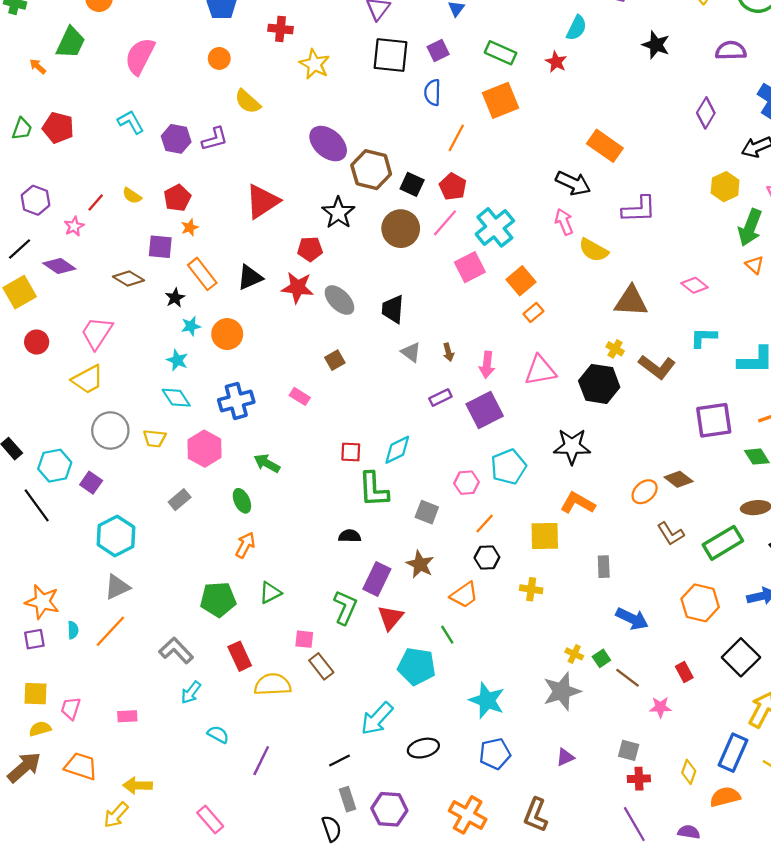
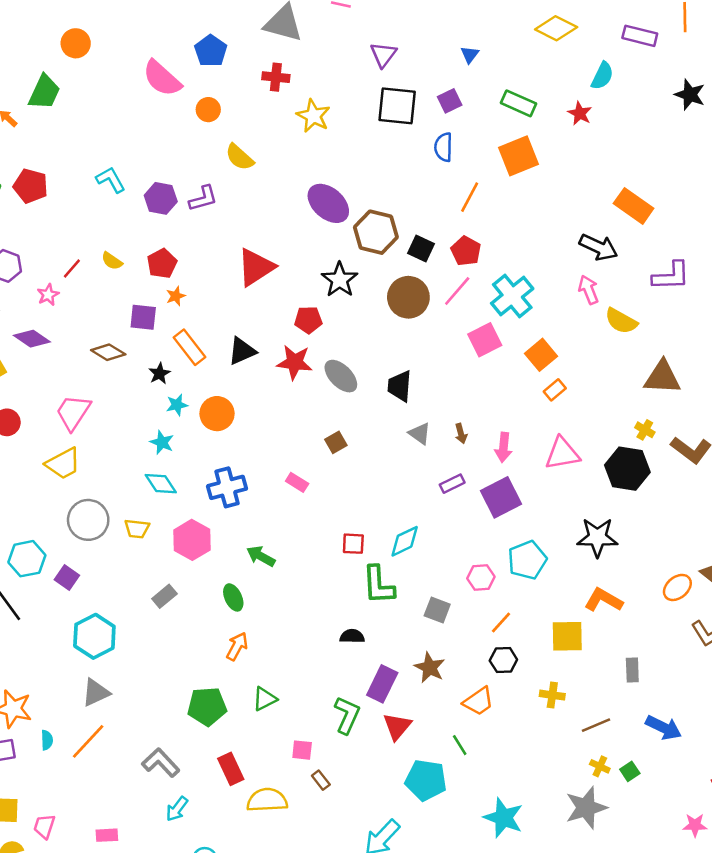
pink semicircle: (140, 56) -> (162, 78), moved, turned -75
brown rectangle: (321, 666) -> (321, 780), size x0.7
brown line: (628, 678) -> (596, 725), moved, turned -60

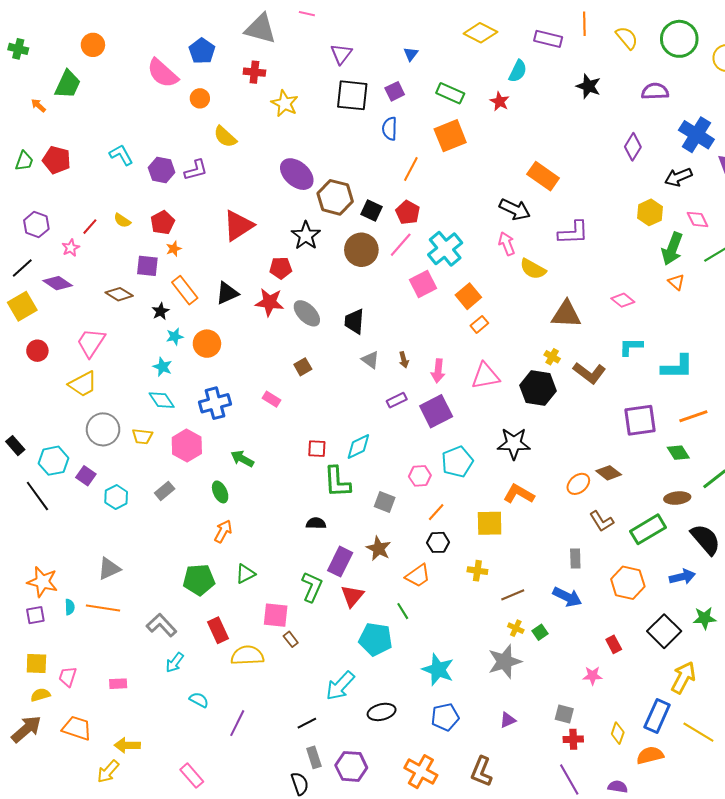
cyan hexagon: (94, 636) -> (116, 497), moved, size x0.7
gray rectangle: (632, 670) -> (575, 559), moved
orange line: (88, 741) -> (103, 608), turned 56
pink square: (302, 750) -> (276, 615), size x1.5

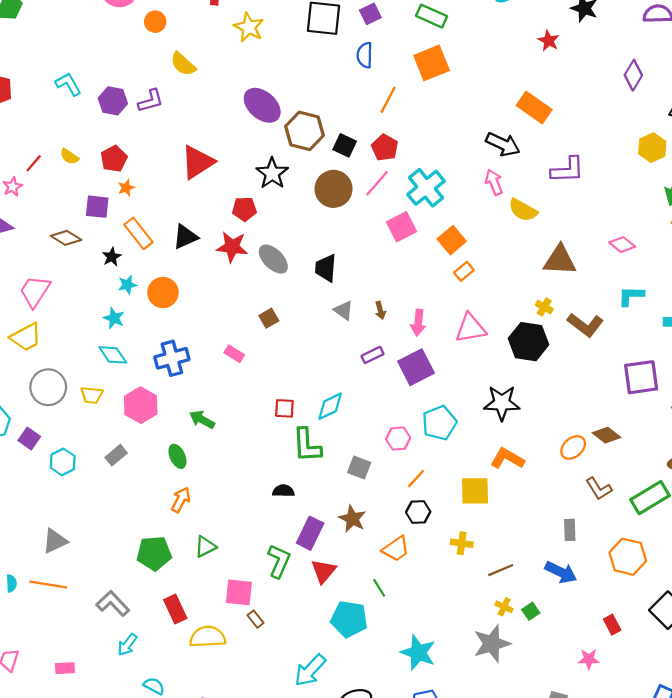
red star: (500, 101) -> (549, 41), moved

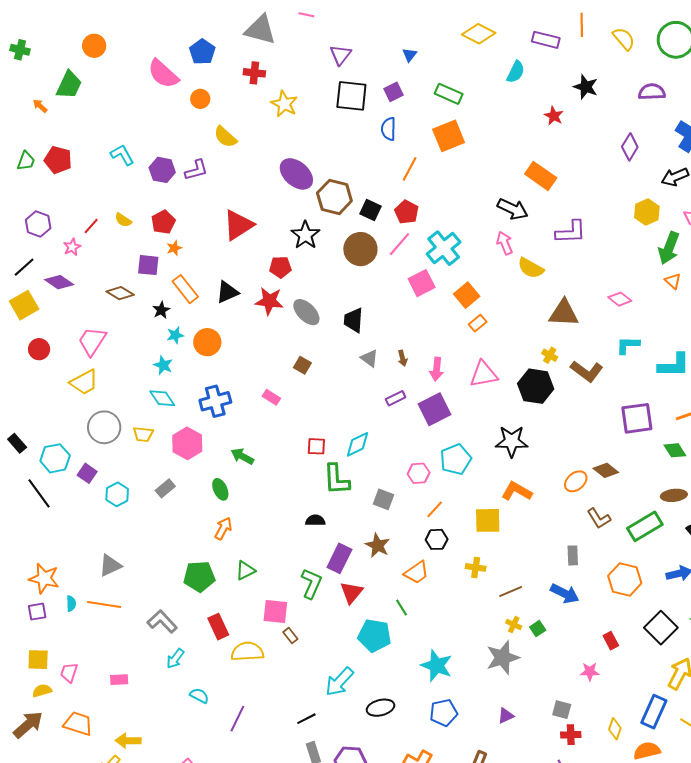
brown square: (269, 318) -> (302, 365), turned -30

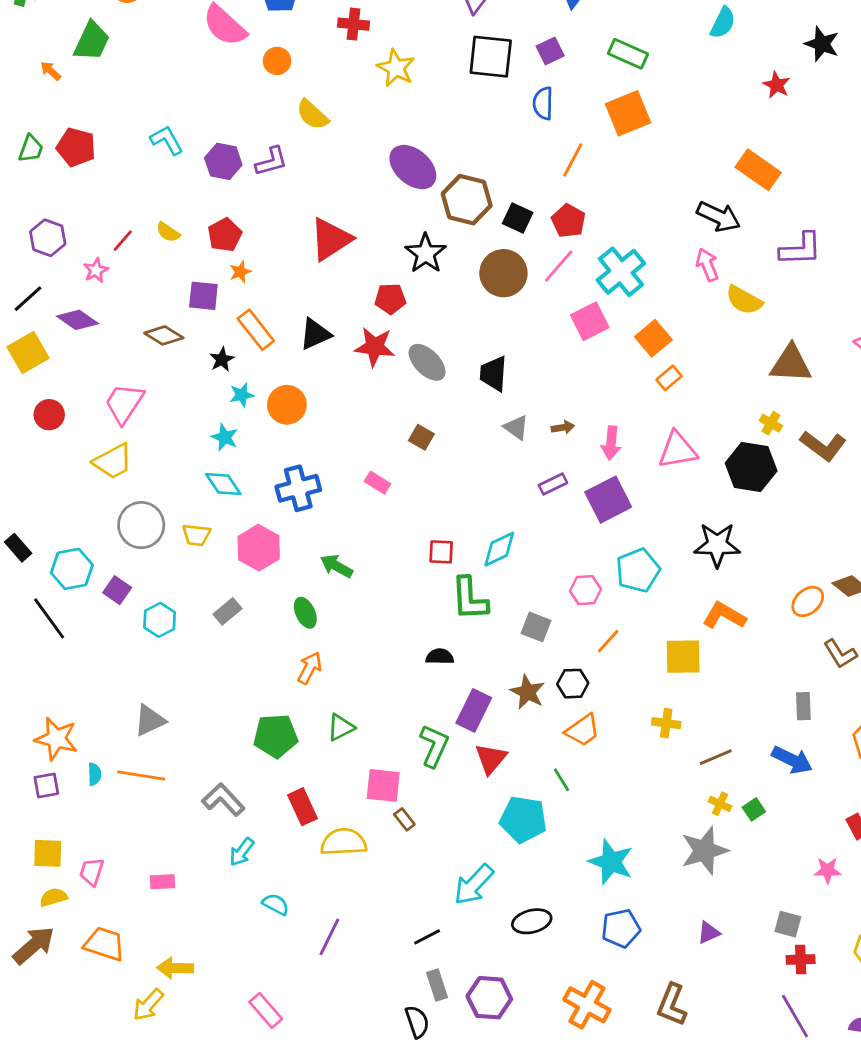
brown arrow: (403, 358) -> (563, 427), turned -84
black hexagon: (437, 539) -> (573, 684), moved

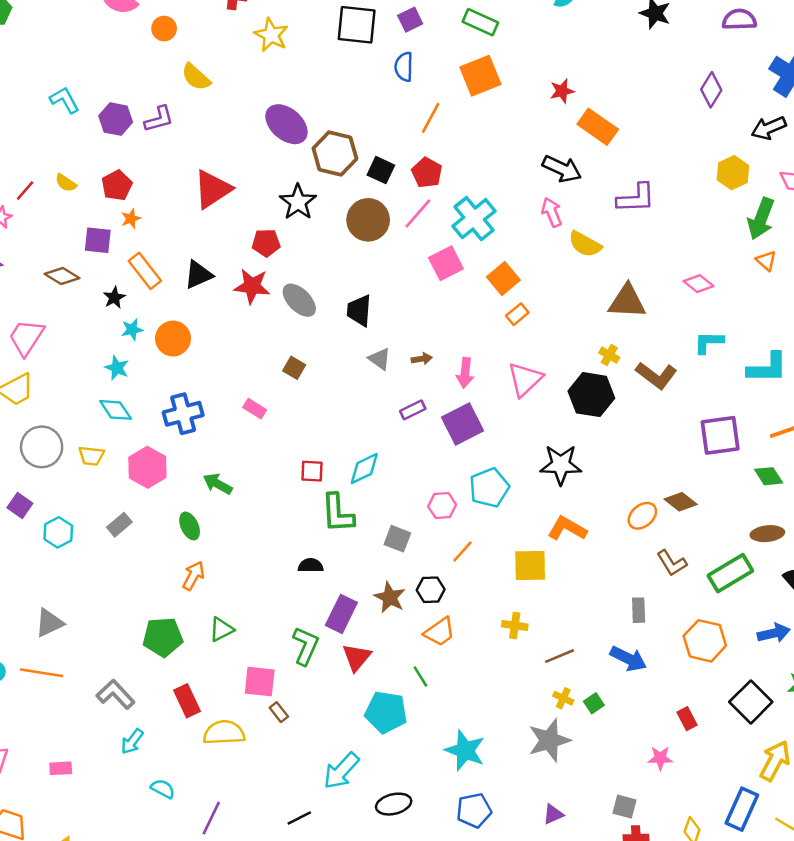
red star: (777, 85) -> (562, 91), moved, turned 30
pink triangle: (678, 450) -> (525, 379), turned -33

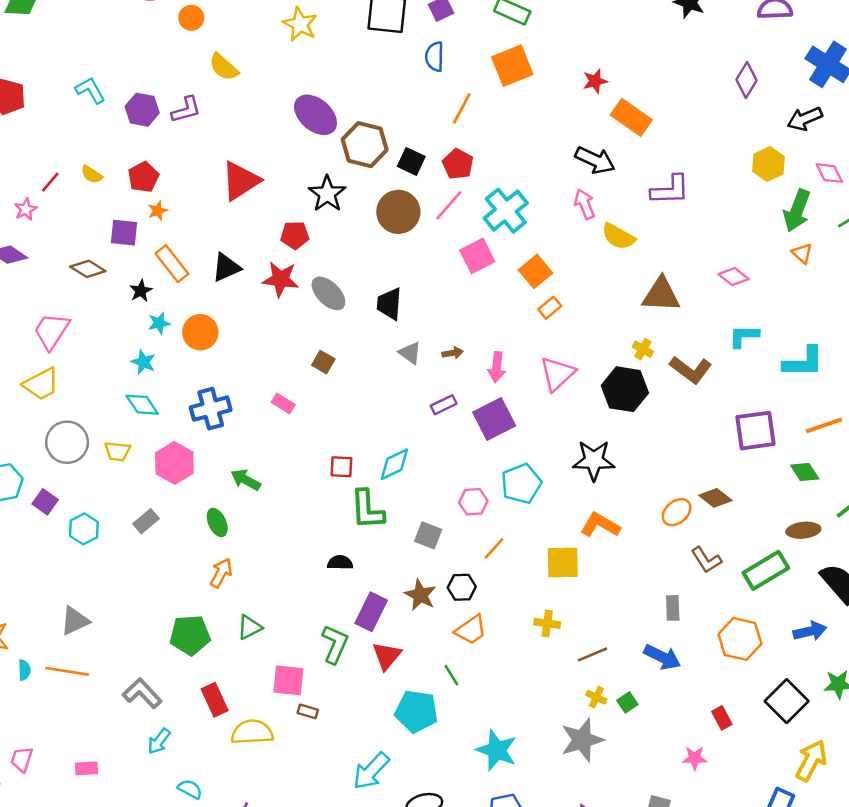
brown rectangle: (279, 712) -> (308, 711), turned -36

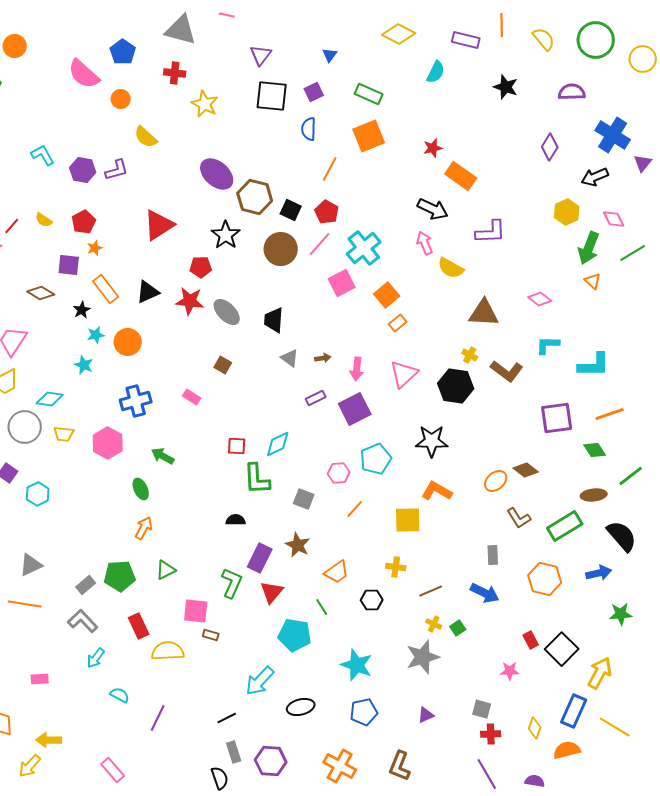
cyan diamond: (142, 405) -> (50, 399), moved, turned -48
gray rectangle: (146, 521) -> (86, 585), moved
black hexagon: (462, 587) -> (372, 600), moved
black square: (787, 701) -> (562, 649), moved

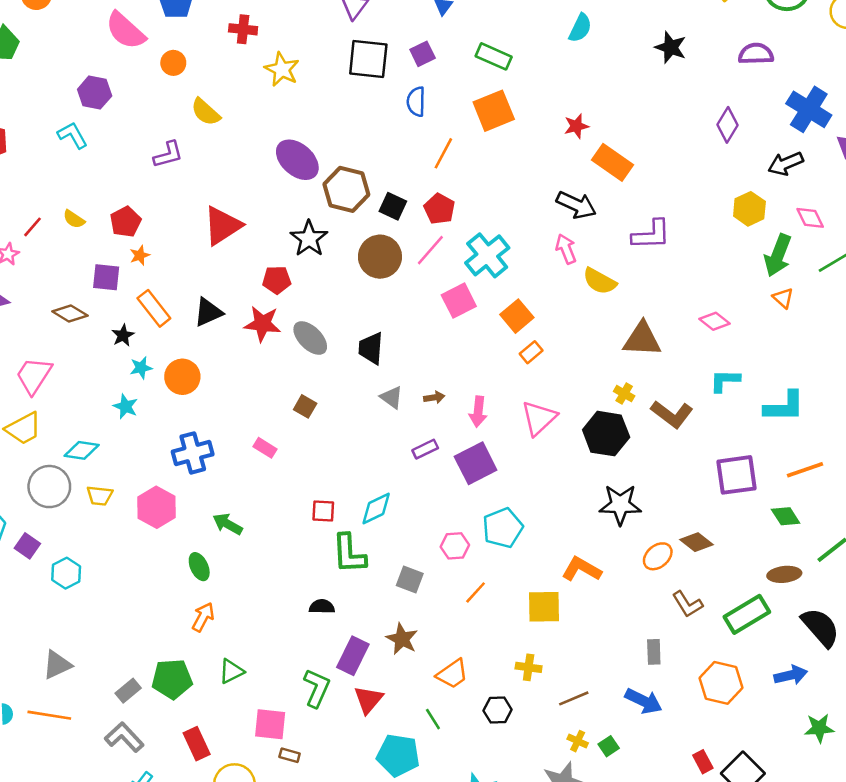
purple hexagon: (83, 170) -> (95, 93), moved
black star: (432, 441) -> (620, 505), moved

